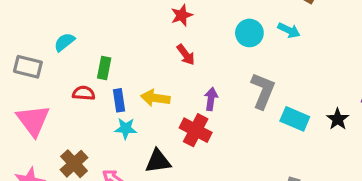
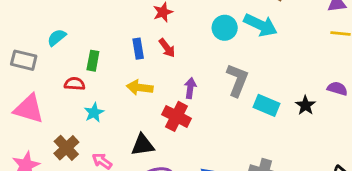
cyan arrow: (289, 30) -> (260, 25), size x1.6
blue rectangle: (119, 100) -> (138, 49), moved
pink triangle: (33, 120) -> (29, 109), turned -36
cyan star: (126, 128) -> (94, 113), moved, turned -30

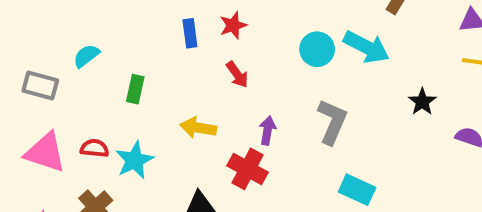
blue rectangle: (138, 49) -> (190, 33), moved
red semicircle: (75, 84) -> (94, 148), moved
cyan rectangle: (267, 105) -> (357, 190), moved
black star: (305, 105) -> (422, 102), moved
cyan star: (94, 113) -> (134, 160), size x1.4

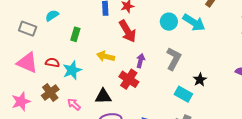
red arrow: (237, 75) -> (128, 31), size x1.6
black star: (422, 102) -> (200, 80), moved

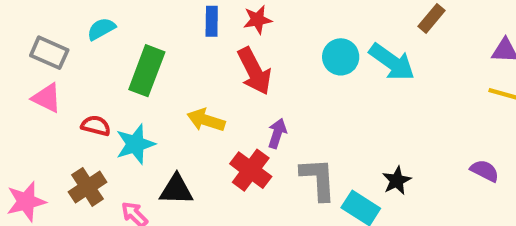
green rectangle: (75, 34) -> (147, 71), size x1.6
gray L-shape: (174, 59) -> (318, 179), moved, turned -35
pink triangle: (27, 63) -> (47, 98), moved, size x0.7
black triangle: (103, 96) -> (176, 190), moved

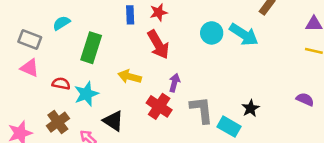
black triangle: (176, 190) -> (113, 121), turned 35

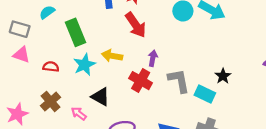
green rectangle: (91, 48) -> (75, 32), turned -36
cyan star: (86, 94) -> (84, 65), moved

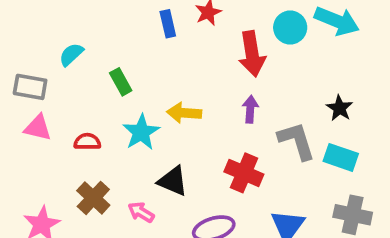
red arrow: (136, 25) -> (252, 54), moved, turned 32
green rectangle: (75, 32) -> (121, 82), size x0.6
black star: (223, 76) -> (340, 108), moved
red cross: (141, 81) -> (244, 173), moved

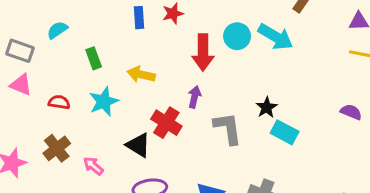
yellow arrow: (184, 113) -> (141, 74), moved
cyan rectangle: (341, 157) -> (285, 132), moved
red cross: (244, 173) -> (166, 123), moved
black triangle: (173, 181) -> (138, 145), moved

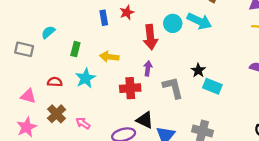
green rectangle: (94, 58) -> (75, 49), turned 40
pink triangle: (21, 85) -> (28, 96), moved
red cross: (166, 123) -> (130, 88), turned -30
black triangle: (138, 145) -> (145, 120), moved

